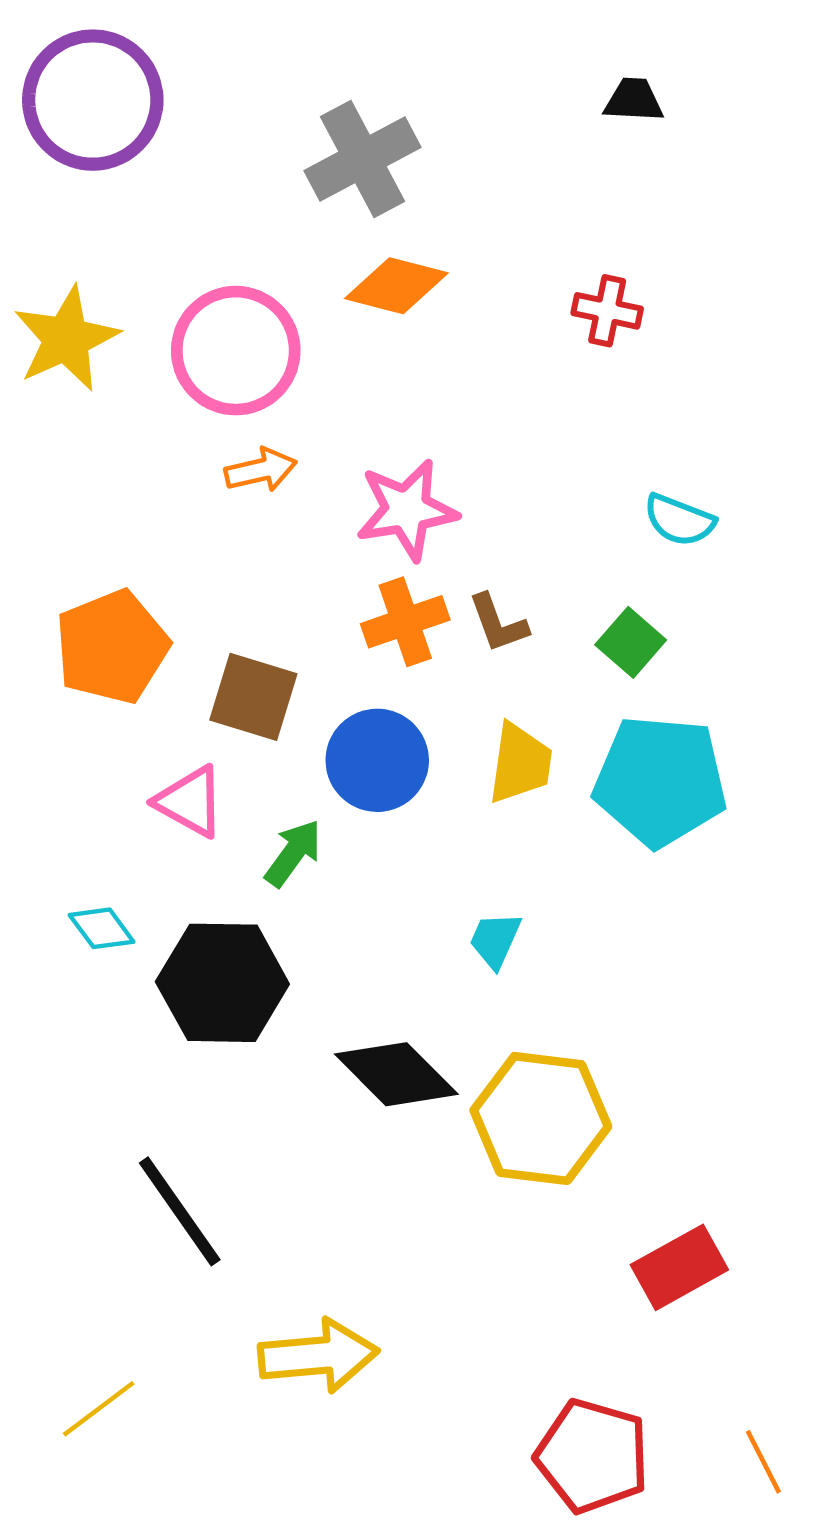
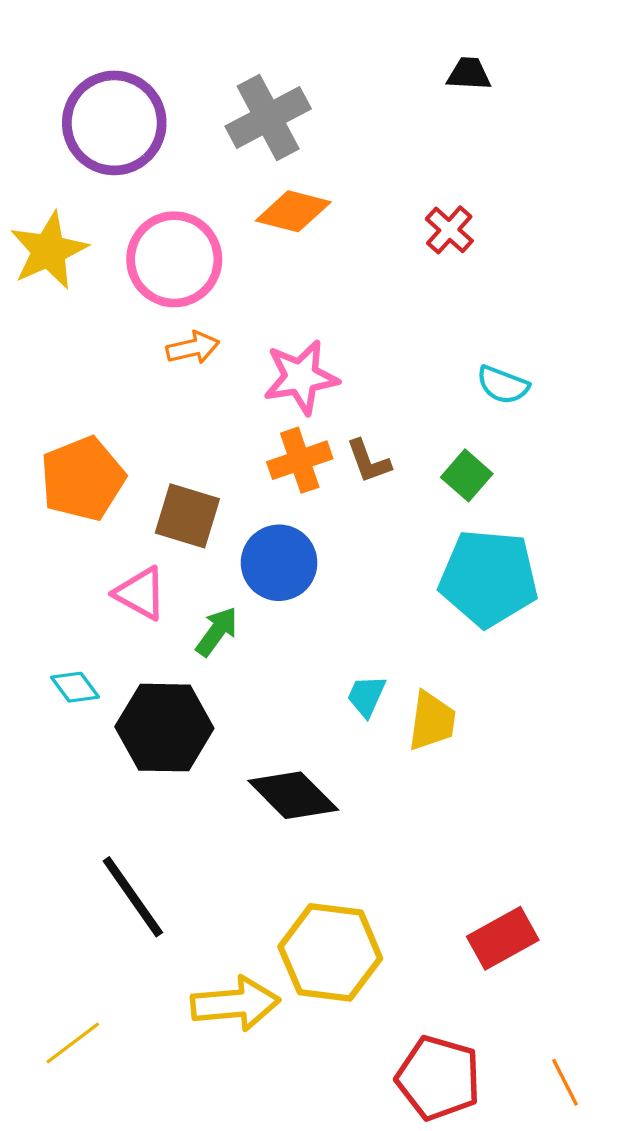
purple circle: (93, 100) -> (114, 123), moved
red cross: (607, 311) -> (449, 230), turned 30
yellow trapezoid: (520, 763) -> (432, 721), moved
yellow hexagon: (541, 1118) -> (330, 952), moved

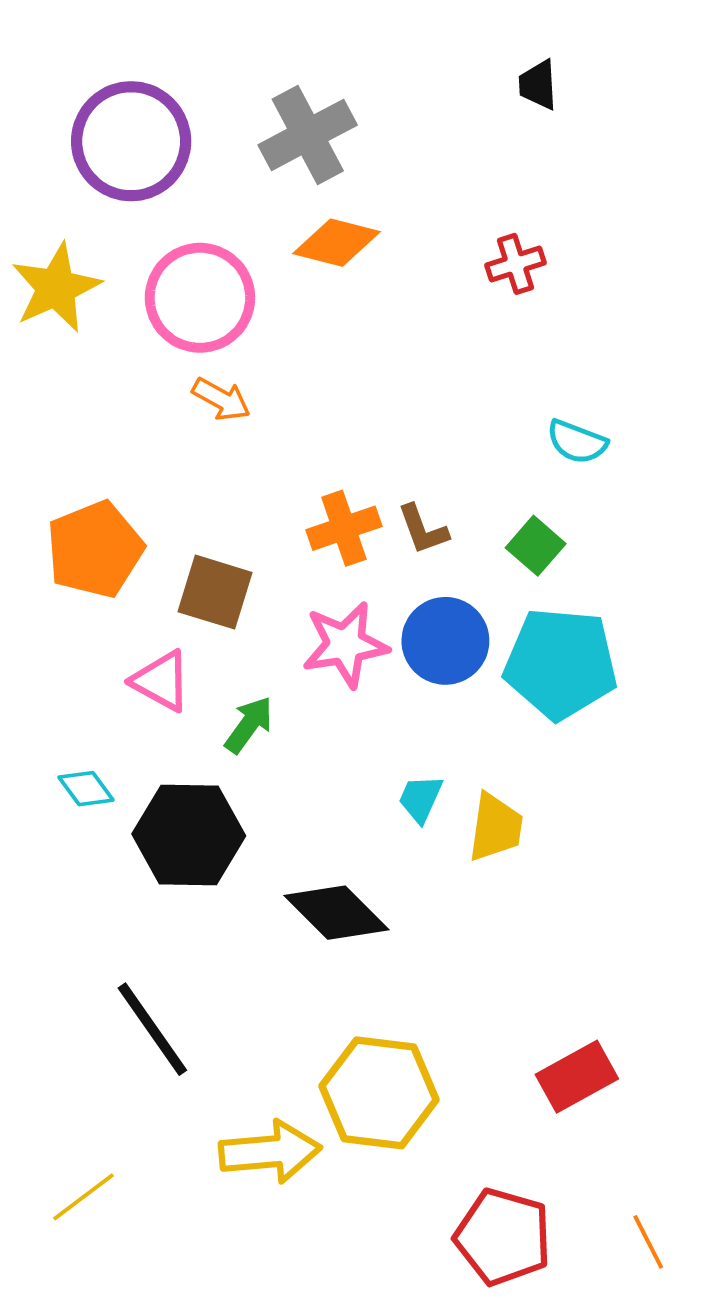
black trapezoid: (469, 74) -> (538, 85), turned -96
red cross: (449, 230) -> (516, 264), turned 30
orange arrow: (193, 348) -> (221, 399), turned 42
pink star: (301, 377) -> (345, 645), moved
blue circle: (279, 563) -> (445, 641), moved

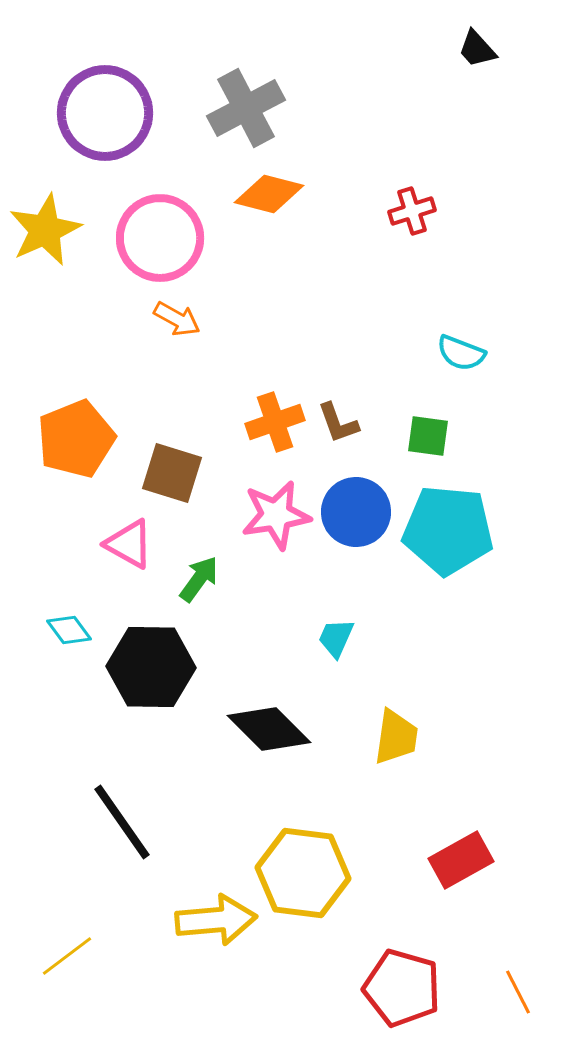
black trapezoid: (538, 85) -> (477, 49), moved, turned -39
green square: (536, 546) -> (428, 436), turned -33
yellow trapezoid: (495, 827) -> (396, 737), moved

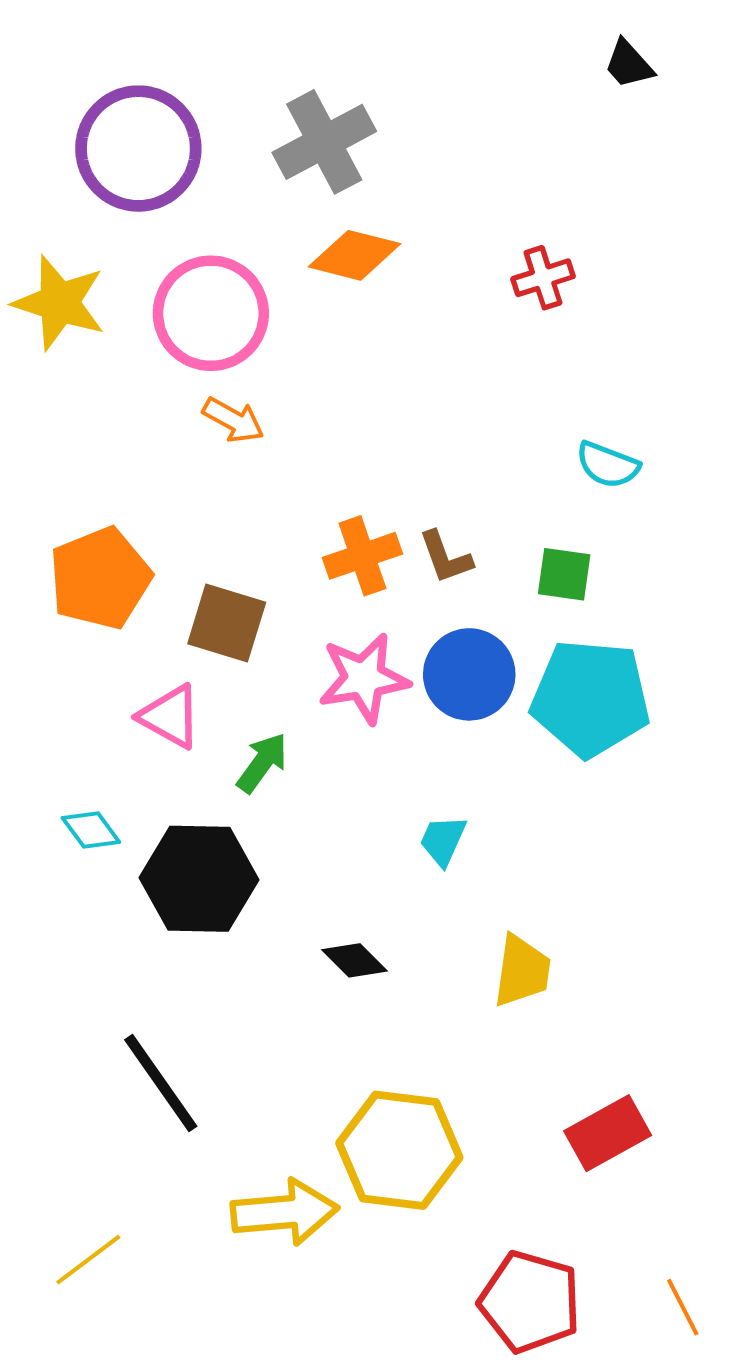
yellow star: (45, 230) -> (59, 303), turned -30
black diamond: (269, 729) -> (355, 960), size x0.6

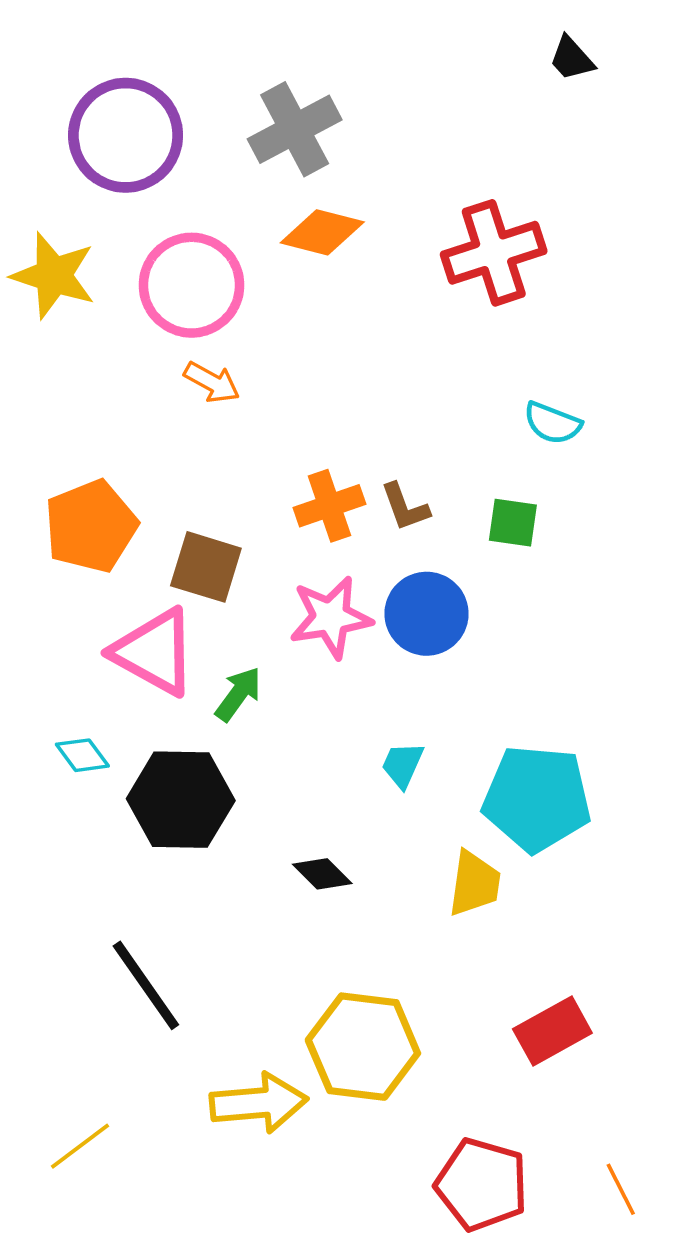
red cross: (543, 278) -> (494, 253), size x1.8
cyan pentagon: (590, 698) -> (537, 798), moved
pink triangle: (170, 717) -> (154, 652), size x1.5

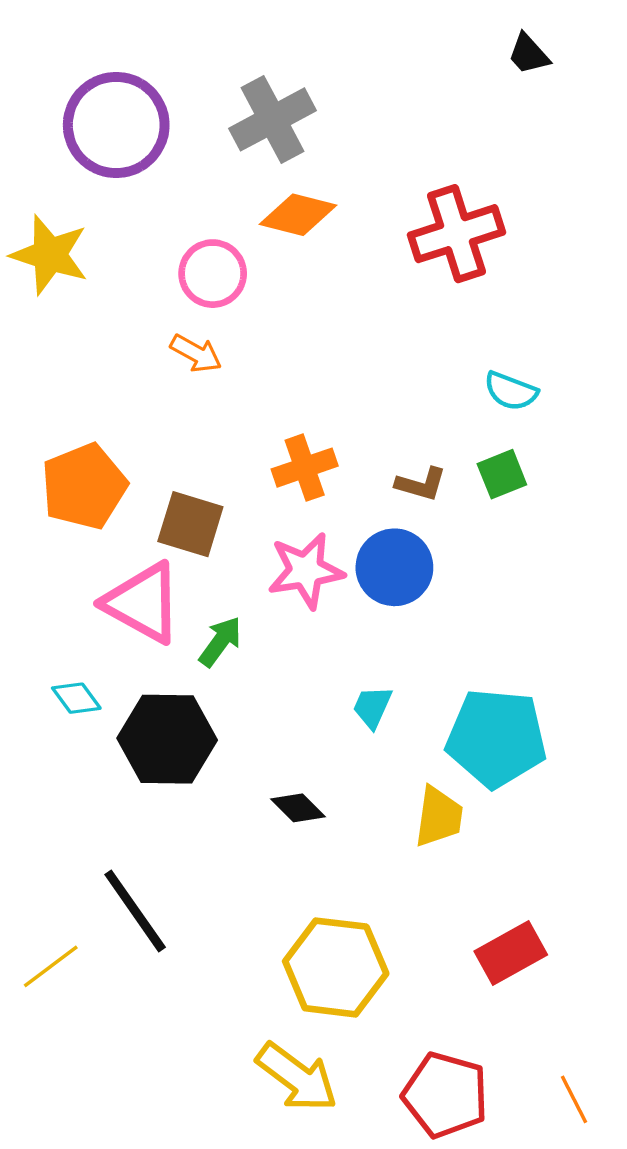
pink circle: (192, 285) -> (213, 274), moved, size x0.7
brown L-shape: (405, 507) -> (421, 484), moved, turned -54
green square: (513, 523) -> (502, 474), moved, turned -30
yellow arrow: (259, 1103) -> (297, 1077), moved, turned 42
yellow line: (80, 1146) -> (51, 966), moved

